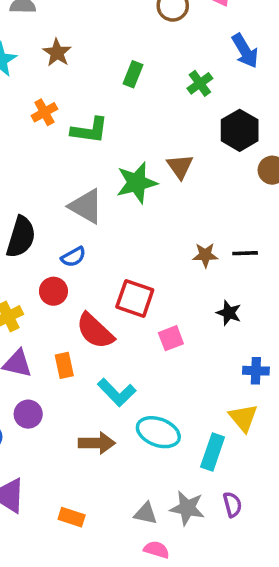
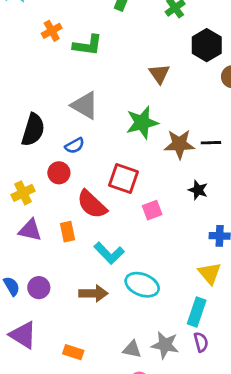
green star: (137, 183) -> (142, 123), moved
brown star: (205, 255) -> (179, 144), size x1.5
purple circle: (28, 414) -> (39, 288), moved
cyan rectangle: (213, 452) -> (197, 312), moved

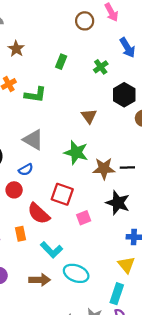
green star: (142, 123) -> (76, 152), turned 30
black star: (198, 190) -> (118, 203), size x1.6

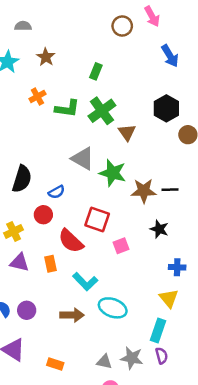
green cross: (101, 67) -> (102, 111), moved, size x1.6
gray triangle: (33, 140) -> (83, 159), moved
black star: (118, 203) -> (159, 229), size x0.7

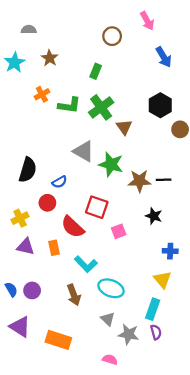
brown circle: (122, 26) -> (112, 36), moved
brown arrow: (72, 315) -> (74, 295), turned 70
gray triangle: (104, 362) -> (108, 319), moved, turned 32
orange rectangle: (55, 364) -> (58, 340), size x1.6

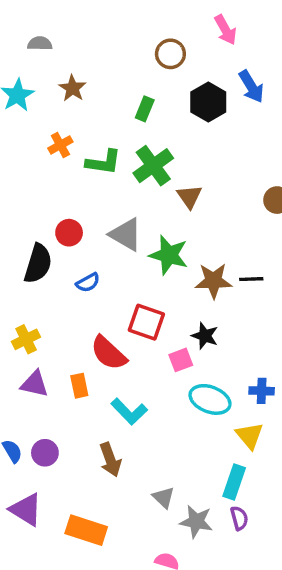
black hexagon: (160, 105) -> (208, 102), moved
red circle: (47, 203) -> (69, 233), moved
black star: (154, 216) -> (205, 336), moved
cyan ellipse: (111, 288) -> (210, 399), moved

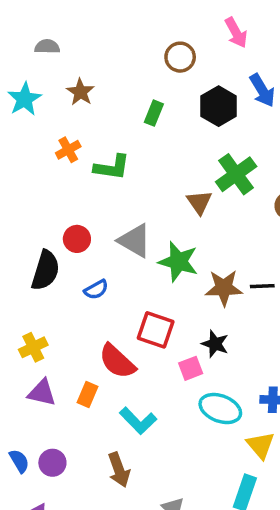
green cross: (153, 166) -> (236, 174), moved
orange rectangle: (79, 386) -> (87, 395), turned 35

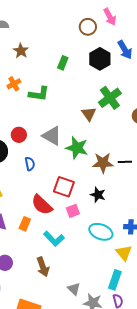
brown circle: (180, 57) -> (88, 27), moved
blue semicircle: (96, 290) -> (30, 164), turned -72
pink square: (191, 368) -> (73, 211), moved

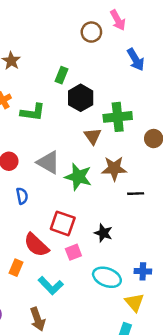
black hexagon: (100, 59) -> (81, 98), moved
green cross: (110, 98) -> (118, 117), turned 30
brown star: (103, 163) -> (114, 168), moved

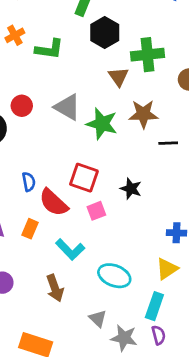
blue semicircle: (22, 196) -> (29, 182), moved
cyan ellipse: (107, 277) -> (114, 276), moved
yellow triangle: (134, 302) -> (167, 269), turned 36

